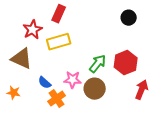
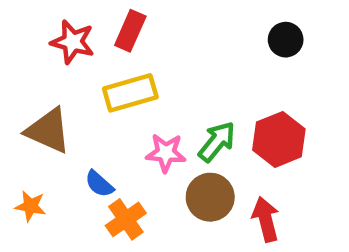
red star: (33, 30) -> (73, 42), moved, turned -30
pink star: (73, 80) -> (166, 153), moved
red arrow: (142, 90) -> (266, 219), moved, turned -36

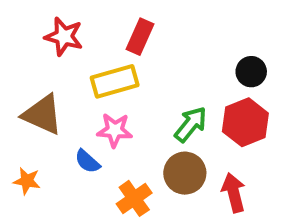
red rectangle: (130, 31) -> (140, 37), moved
black circle: (286, 40) -> (251, 72), moved
pink star: (166, 153) -> (115, 130), moved
orange cross: (126, 219) -> (134, 198), moved

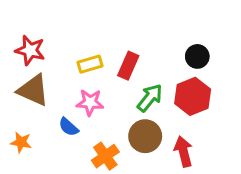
red star: (64, 37) -> (30, 50), moved
red rectangle: (140, 37) -> (128, 66), moved
yellow rectangle: (115, 81) -> (90, 64), size x0.7

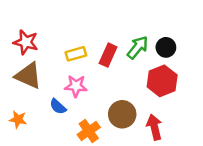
green arrow: (150, 98) -> (138, 47), moved

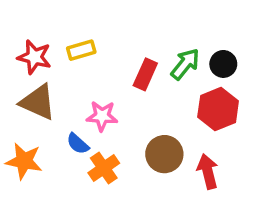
yellow rectangle: (76, 54) -> (81, 50), moved
orange star: (18, 119) -> (24, 161), size x1.5
orange cross: (89, 131) -> (104, 168), moved

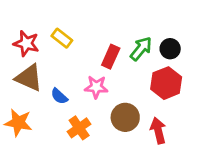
yellow rectangle: (81, 50) -> (62, 38), turned 54
pink star: (102, 116) -> (96, 87), moved
blue semicircle: (78, 144) -> (59, 96), moved

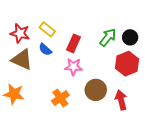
red rectangle: (111, 57) -> (74, 43), moved
blue semicircle: (59, 96) -> (45, 49), moved

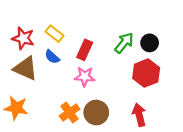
brown circle: (96, 90) -> (96, 112), moved

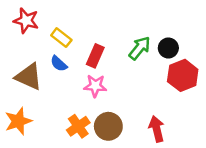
red star: (23, 38) -> (26, 21), moved
red hexagon: (146, 73) -> (183, 75), moved
orange star: (16, 108) -> (18, 121), turned -30

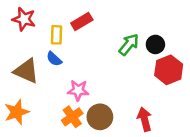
yellow rectangle: (61, 38) -> (56, 35), turned 54
red rectangle: (95, 56) -> (82, 22), moved, turned 35
pink star: (95, 86) -> (78, 90), moved

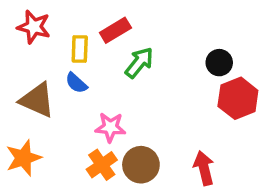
green arrow: (129, 44) -> (139, 63), moved

